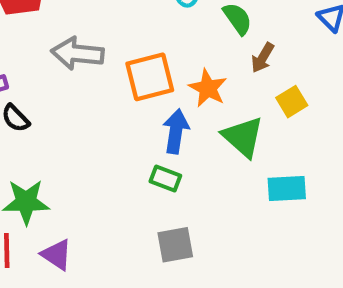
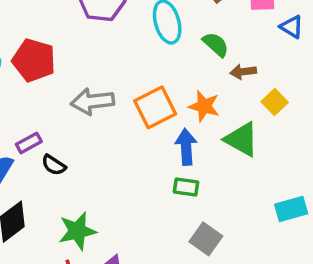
brown arrow: (263, 58) -> (243, 72), turned 65
cyan rectangle: (287, 188) -> (291, 209), moved
gray square: (175, 245) -> (206, 239), turned -32

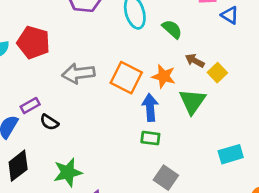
brown arrow: (243, 72) -> (195, 61), moved, turned 36
orange square: (155, 107) -> (126, 78), turned -36
green triangle: (241, 139) -> (192, 101), turned 36

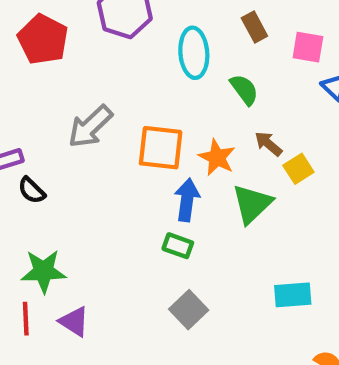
red pentagon: (33, 42) -> (43, 39), moved
gray arrow: (78, 73) -> (90, 127), turned -48
orange square: (126, 78) -> (161, 148), turned -32

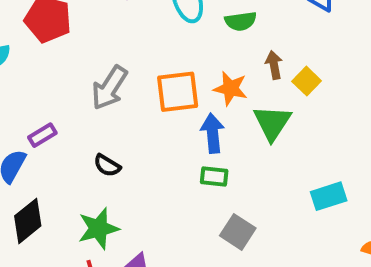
green semicircle: (244, 90) -> (241, 21), turned 132
brown arrow: (268, 144) -> (274, 65), turned 52
black semicircle: (32, 190) -> (107, 165), moved

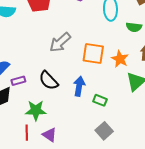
blue arrow: (213, 133) -> (79, 86), moved
purple rectangle: (42, 135) -> (18, 81), moved
black semicircle: (107, 165) -> (49, 80), size x1.5

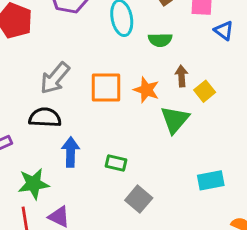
black semicircle: (49, 80) -> (45, 117), moved, turned 145
blue arrow: (79, 86) -> (71, 152), moved
green rectangle: (100, 100) -> (116, 163), moved

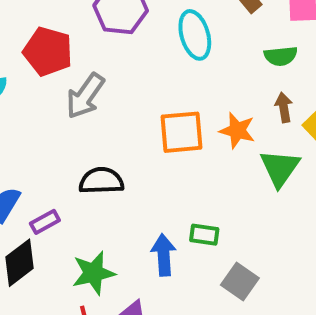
green semicircle: (160, 40) -> (281, 56), moved
gray arrow: (55, 78) -> (85, 96), moved
blue arrow: (71, 152) -> (164, 255), moved

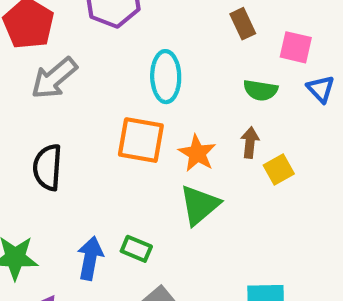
cyan ellipse: (195, 35) -> (166, 77), moved
green triangle: (280, 168) -> (199, 205), moved
black semicircle: (101, 181) -> (48, 167), turned -99

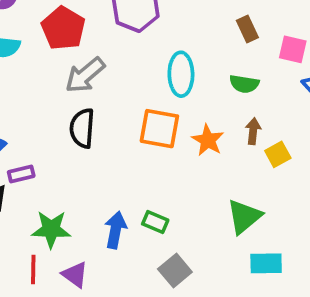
green semicircle: (261, 90) -> (244, 84), moved
black semicircle: (48, 167) -> (82, 128), moved
green triangle: (199, 205) -> (244, 217), moved

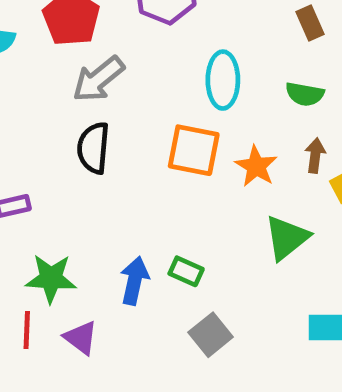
green triangle: (244, 217) -> (287, 238), moved

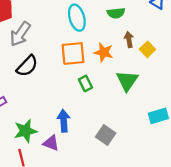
black semicircle: (93, 148) -> (27, 66), turned -125
green rectangle: (186, 271) -> (85, 83), moved, turned 56
purple triangle: (81, 338) -> (51, 143), moved

